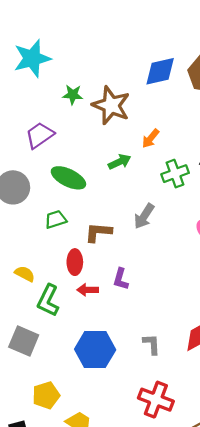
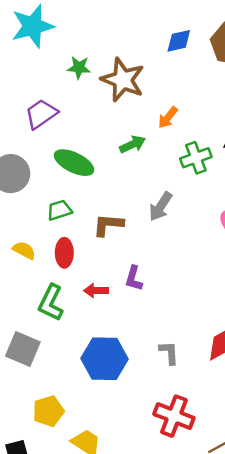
blue diamond: (160, 71) -> (179, 41), size x0.7
red ellipse: (75, 262) -> (64, 253), moved
yellow semicircle: (25, 274) -> (24, 250), moved

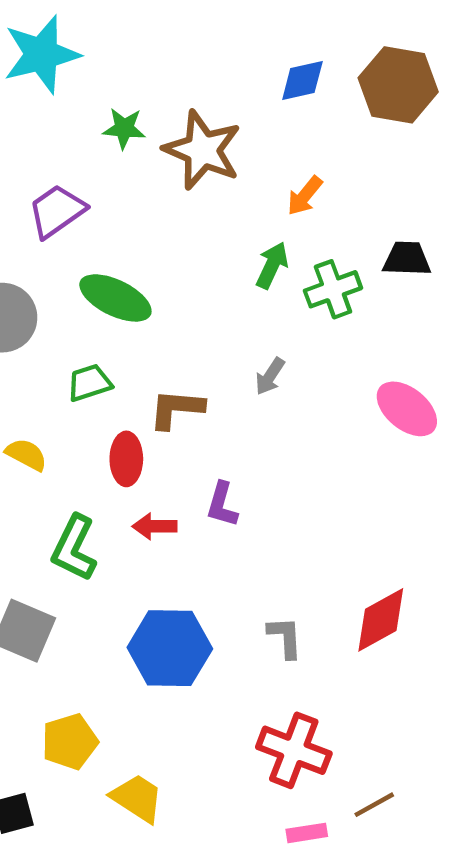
orange arrow: (168, 118) -> (305, 196), moved
green arrow: (133, 144) -> (272, 265), moved, turned -40
gray arrow: (161, 206) -> (270, 376), size x0.7
red ellipse: (64, 253) -> (126, 459), moved

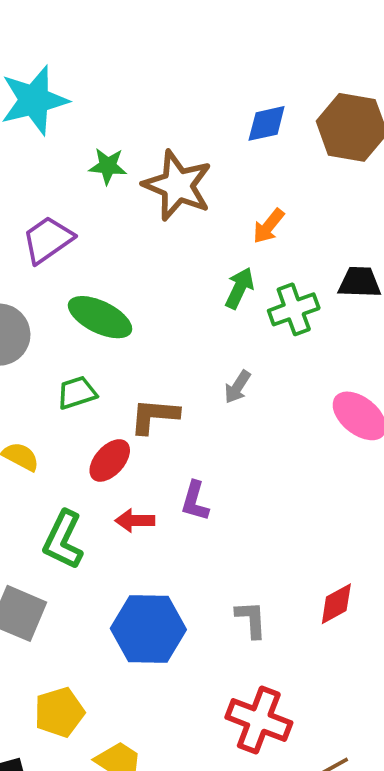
red ellipse: (126, 459) -> (110, 460), turned 42
red diamond: (381, 620) -> (336, 604), size x0.7

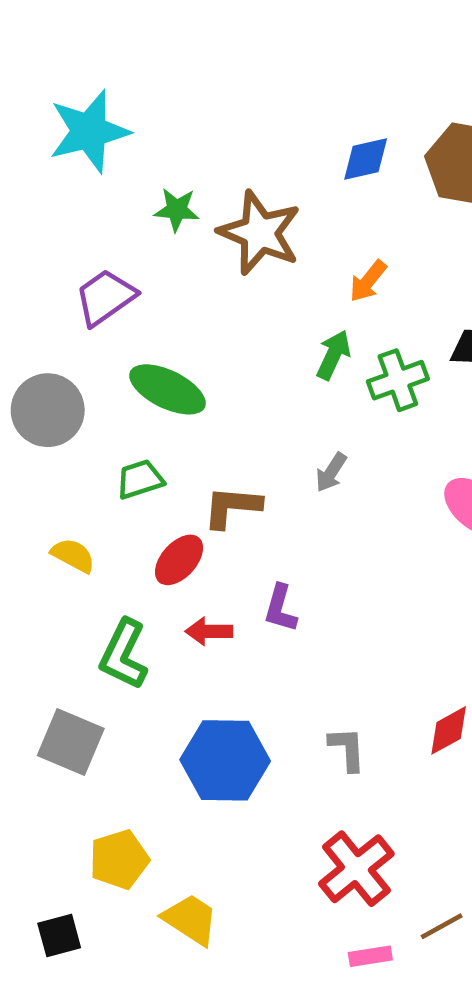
red cross: (259, 720) -> (356, 869), turned 30

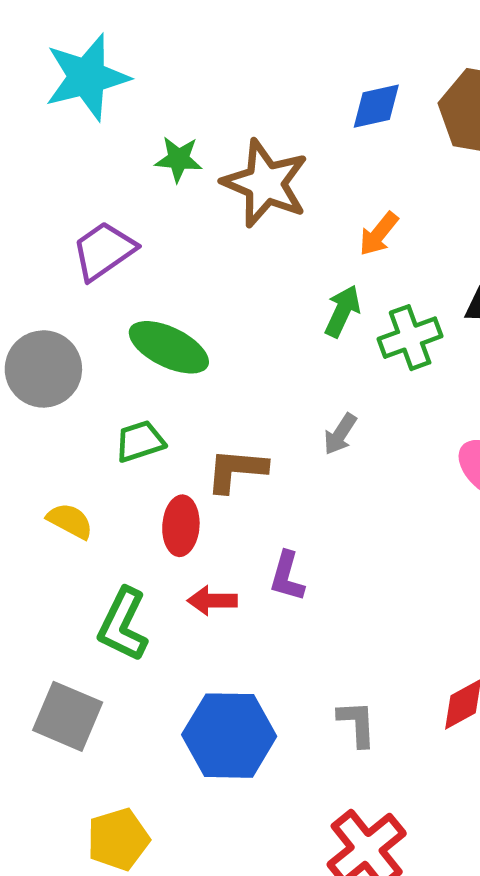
red ellipse: (179, 560) -> (181, 526), turned -38

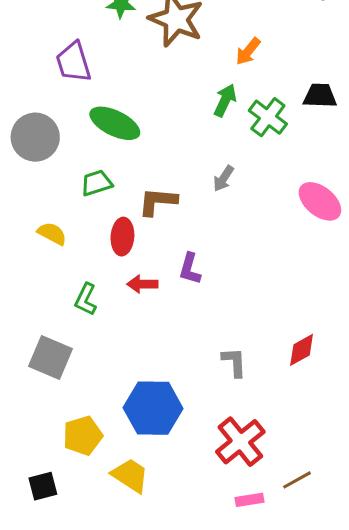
purple trapezoid: (104, 251) -> (73, 62), turned -72
green cross: (410, 338) -> (268, 117), turned -33
green L-shape: (123, 625) -> (86, 299), size x0.7
blue hexagon: (229, 736) -> (153, 408), moved

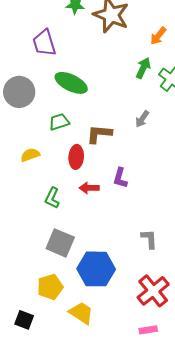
yellow semicircle: (52, 234) -> (30, 155), turned -48
gray square: (51, 358) -> (60, 243), moved
black square: (43, 486) -> (24, 320), turned 36
pink rectangle: (250, 500) -> (148, 330), moved

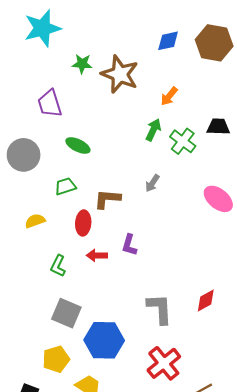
green ellipse: (71, 83) -> (78, 145), size x0.7
gray L-shape: (149, 239) -> (160, 309), size x1.5

